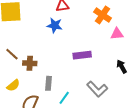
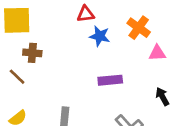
blue star: (55, 25) -> (100, 36), moved
brown cross: (30, 63) -> (32, 53), moved

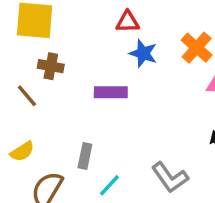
purple rectangle: (110, 80) -> (111, 92), moved

